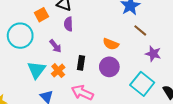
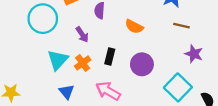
brown line: (140, 30) -> (182, 26), turned -32
orange semicircle: (111, 44) -> (134, 27), moved

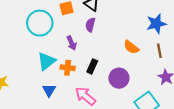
brown line: (182, 26) -> (159, 51), turned 56
orange semicircle: (134, 27) -> (131, 47), moved
orange cross: (83, 63) -> (68, 68), turned 32

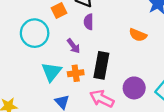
black rectangle: (92, 66) -> (101, 65), size x1.6
purple circle: (119, 78) -> (134, 88), moved

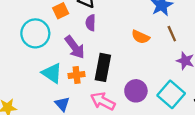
purple arrow: (73, 46) -> (75, 47), size x1.5
cyan triangle: (52, 72) -> (52, 73), turned -35

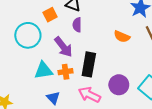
cyan triangle: (52, 73) -> (43, 70), turned -42

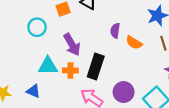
purple semicircle: (77, 25) -> (115, 31), moved
cyan circle: (28, 35) -> (37, 27), size x0.7
blue triangle: (53, 98) -> (33, 91), moved, turned -32

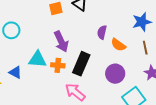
cyan circle: (37, 27) -> (11, 30), moved
blue triangle: (33, 91) -> (15, 72), moved
purple circle: (124, 92) -> (115, 74), moved

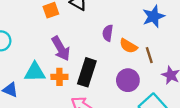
brown line: (145, 48) -> (149, 55), moved

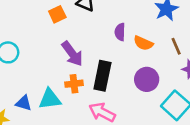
brown line: (149, 55) -> (176, 46), moved
cyan triangle: (35, 72) -> (50, 99), moved

